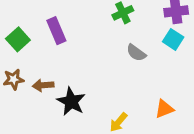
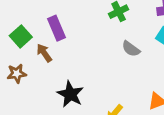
brown arrow: (43, 85) -> (44, 53), moved, turned 60

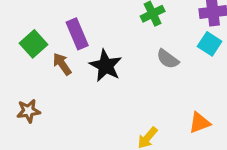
brown star: (17, 74) -> (29, 111), moved
black star: (70, 94) -> (106, 66), moved

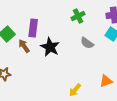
purple rectangle: (77, 34) -> (33, 28), turned 30

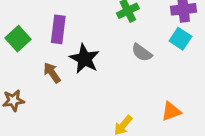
brown arrow: (24, 46) -> (52, 73), moved

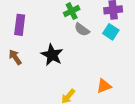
gray semicircle: (142, 53) -> (82, 29), moved
black star: (85, 59) -> (52, 55), moved

